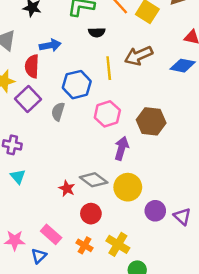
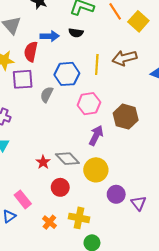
black semicircle: (97, 32) -> (76, 33), moved
purple square: (28, 99) -> (23, 79), turned 30
yellow cross: (118, 244) -> (79, 218), turned -30
orange cross: (85, 245) -> (49, 222), moved

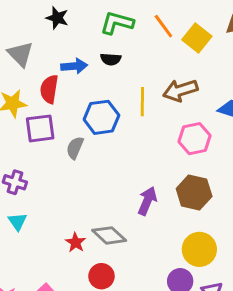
pink hexagon: (89, 104) -> (195, 139), moved
brown hexagon: (126, 117) -> (194, 192), moved
yellow circle: (96, 170) -> (199, 249), moved

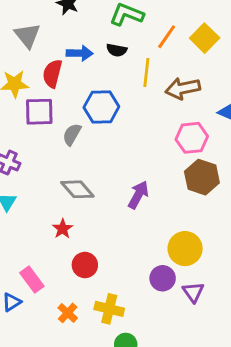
orange line: (163, 26) -> (167, 37), moved, turned 65
yellow line: (142, 102) -> (146, 73), moved
brown hexagon: (194, 192) -> (202, 177), moved
gray diamond: (109, 235) -> (77, 189), moved

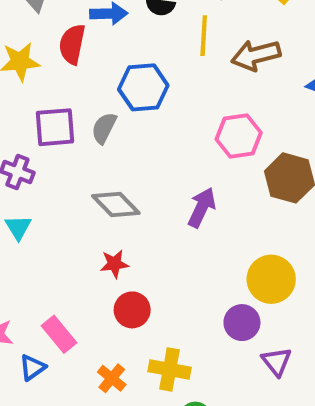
purple square: (39, 112) -> (55, 127), moved
pink hexagon: (192, 138) -> (239, 136), moved
red star: (63, 229) -> (114, 264), moved, turned 30
purple triangle: (193, 292) -> (276, 361), moved

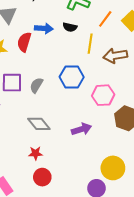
blue hexagon: (143, 87) -> (72, 77), moved
purple arrow: (202, 208) -> (82, 129), turned 42

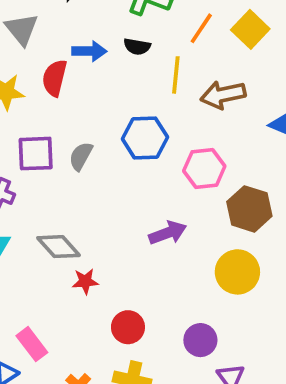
gray diamond: (39, 124) -> (59, 247), moved
yellow circle: (113, 168) -> (237, 272), moved
red circle: (42, 177) -> (128, 327), moved

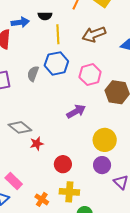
yellow line: (176, 75) -> (58, 34), moved
gray semicircle: (81, 156) -> (33, 74), moved
yellow circle: (237, 272) -> (105, 140), moved

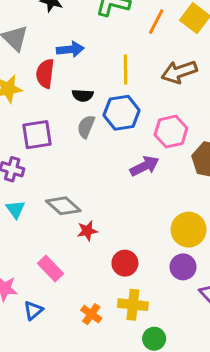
black semicircle: (45, 16) -> (83, 95), moved
purple arrow: (76, 111) -> (145, 166), moved
pink rectangle: (14, 181) -> (51, 269), moved

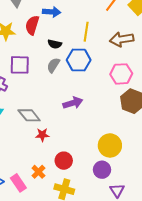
pink hexagon: (171, 132) -> (121, 74), moved
purple arrow: (145, 166) -> (73, 103), moved
pink rectangle: (51, 269) -> (18, 183), moved
orange cross: (91, 314) -> (38, 172), moved

